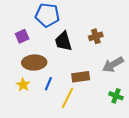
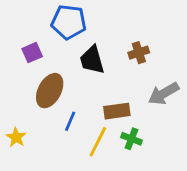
brown ellipse: (34, 63) -> (50, 91), turned -60
yellow star: (23, 85) -> (16, 137), moved
green cross: (116, 96) -> (131, 139), moved

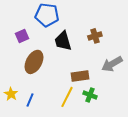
blue line: (70, 121) -> (30, 100), moved

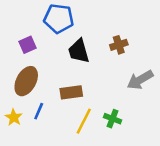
brown ellipse: (34, 62) -> (26, 81), moved
brown rectangle: (80, 76) -> (71, 92), moved
blue line: (30, 100) -> (39, 111), moved

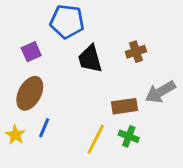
brown rectangle: (71, 92) -> (124, 106), moved

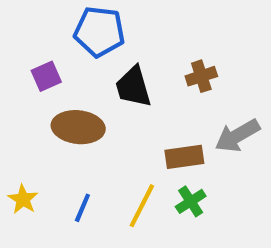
brown ellipse: (30, 93) -> (78, 127), moved, turned 68
blue line: (44, 128) -> (82, 208), moved
green cross: (129, 136) -> (191, 201), turned 36

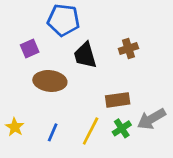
gray arrow: (237, 136) -> (151, 119), moved

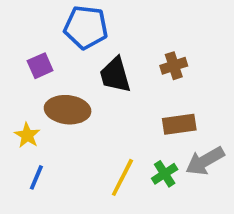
brown rectangle: (118, 100) -> (179, 124), moved
yellow star: (15, 127) -> (27, 135), moved
blue line: (53, 132) -> (36, 177), moved

